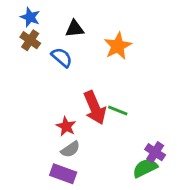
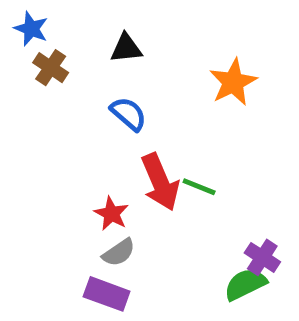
blue star: (30, 17) -> (31, 29), moved
orange star: (118, 46) -> (233, 82), moved
blue semicircle: (62, 57) -> (129, 114), moved

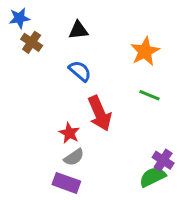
blue star: (31, 29) -> (19, 18), turned -30
green line: (199, 187) -> (149, 95), moved

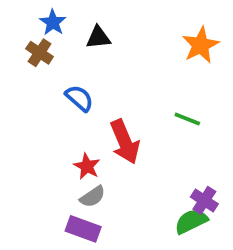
blue star: (19, 18) -> (53, 22), moved, turned -30
orange star: (145, 51) -> (201, 45), moved
blue semicircle: (80, 71) -> (79, 98), moved

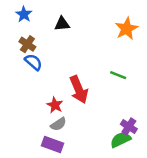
blue star: (53, 22) -> (24, 14), moved
brown cross: (40, 53) -> (27, 44), moved
blue semicircle: (79, 98) -> (33, 62), moved

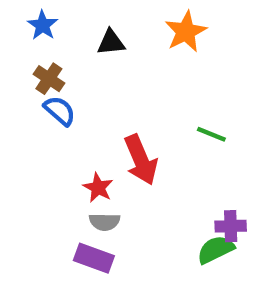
orange star: (126, 29) -> (186, 32), moved
gray semicircle: (58, 124) -> (105, 222), turned 35
purple cross: (129, 127) -> (231, 226), turned -35

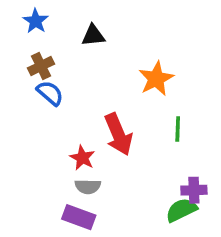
orange star: (186, 32) -> (156, 79), moved
brown cross: (49, 79) -> (41, 66), turned 30
green line: (211, 134) -> (178, 129), moved, turned 70

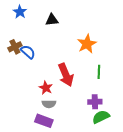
brown cross: (41, 66) -> (15, 47), moved
purple cross: (194, 190) -> (95, 102), moved

